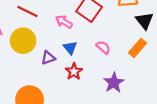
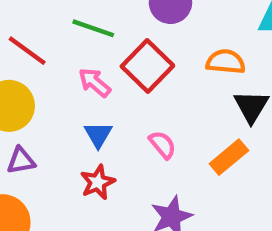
purple triangle: (48, 58) -> (21, 161), moved

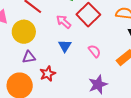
red star: (98, 182) -> (48, 74), moved

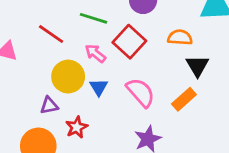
yellow circle: (24, 32) -> (68, 77), moved
pink semicircle: (94, 51) -> (141, 92), size x1.6

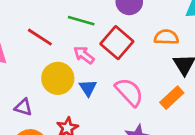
purple triangle: (49, 105) -> (23, 107), moved, turned 30

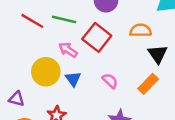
red line: (40, 37) -> (32, 21), moved
pink semicircle: (129, 92) -> (110, 81), size x0.6

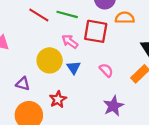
orange semicircle: (141, 30) -> (125, 18), moved
red square: (97, 37) -> (96, 31), turned -30

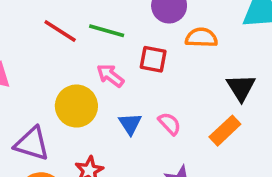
red square: (96, 31) -> (153, 59), size x0.7
blue triangle: (74, 68) -> (130, 124), moved
purple triangle: (23, 84) -> (32, 144), size x1.5

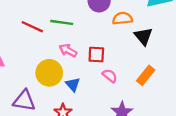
red square: (153, 59) -> (96, 55), moved
black triangle: (241, 88) -> (143, 36), moved
blue triangle: (130, 124) -> (73, 84), moved

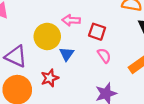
pink arrow: (68, 50) -> (71, 20), turned -42

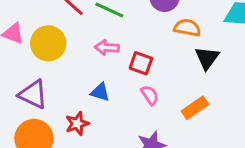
yellow circle: (47, 36) -> (48, 43), moved
blue triangle: (67, 54) -> (100, 92), turned -49

